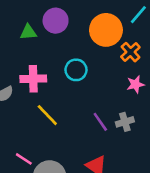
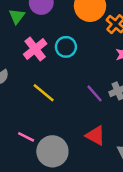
green triangle: (28, 32) -> (17, 16), turned -42
pink cross: (33, 79) -> (35, 49), moved, turned -30

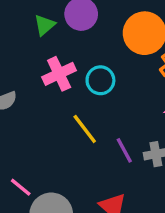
yellow line: (44, 93) -> (85, 129), moved

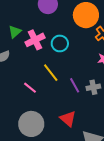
green triangle: (45, 25) -> (15, 32), moved
pink line: (21, 187) -> (30, 88), moved

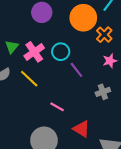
yellow line: (51, 73) -> (29, 79), moved
purple line: (75, 85) -> (76, 70), moved
pink line: (30, 88) -> (57, 107), moved

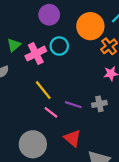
cyan circle: (61, 52) -> (59, 46), moved
purple line: (76, 70) -> (73, 105), moved, turned -42
yellow line: (29, 79) -> (43, 90), moved

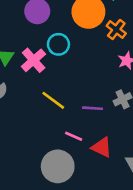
pink line: (51, 112) -> (74, 136), moved

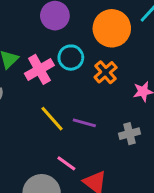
orange cross: (116, 30) -> (106, 72), moved
purple line: (93, 108) -> (84, 123), moved

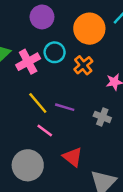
gray cross: (129, 134) -> (102, 117), turned 35
pink line: (66, 163) -> (45, 131), moved

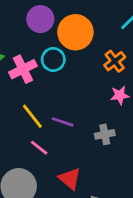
orange circle: (89, 29) -> (75, 32), moved
orange cross: (83, 65) -> (115, 61), moved
gray cross: (102, 117) -> (105, 134), turned -35

